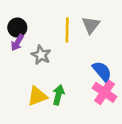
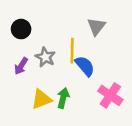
yellow line: (67, 30) -> (72, 51), moved
purple arrow: (17, 42) -> (21, 66), moved
blue semicircle: (102, 71) -> (85, 66), moved

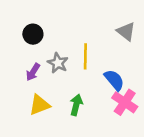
gray triangle: (96, 26) -> (126, 31), moved, turned -30
blue semicircle: (85, 66) -> (114, 80), moved
yellow triangle: (41, 99) -> (39, 105), moved

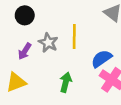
blue semicircle: (114, 80) -> (102, 59), turned -85
yellow triangle: (39, 105) -> (16, 82), moved

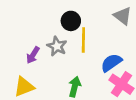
black circle: (25, 15) -> (71, 21), moved

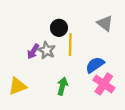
purple arrow: (33, 55) -> (33, 51), moved

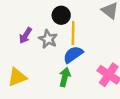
purple arrow: (33, 51) -> (25, 35), moved
blue semicircle: (95, 65) -> (73, 55), moved

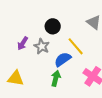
yellow line: (73, 33) -> (76, 46), moved, turned -42
yellow triangle: (17, 77) -> (16, 78), turned 30

